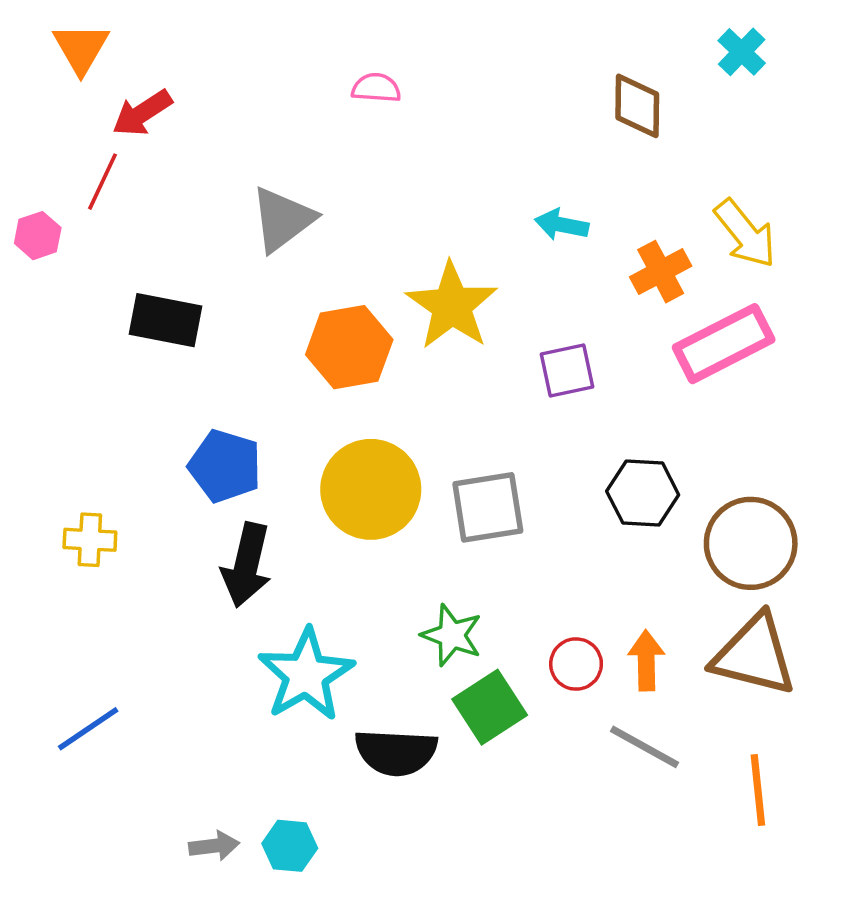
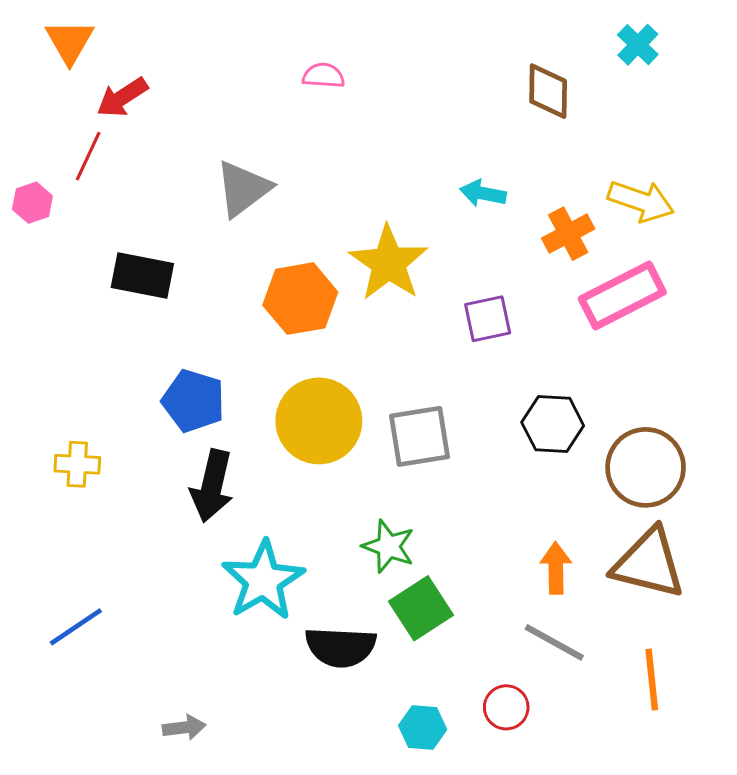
yellow arrow: (745, 234) -> (641, 201), turned -32
red circle: (576, 664) -> (506, 707), moved
cyan hexagon: (290, 846) -> (423, 727), moved

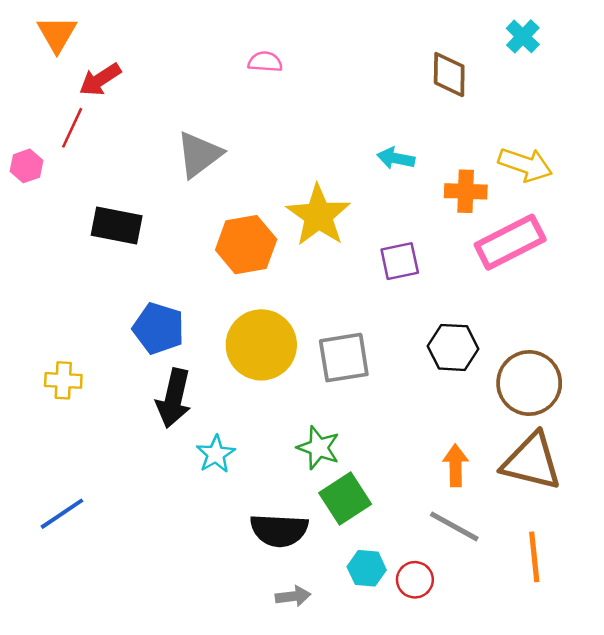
orange cross: (568, 234) -> (466, 191), turned 30
cyan star: (263, 580) -> (216, 454), moved, size x0.6
gray arrow: (184, 727) -> (293, 596), moved
cyan hexagon: (423, 727) -> (367, 568), moved

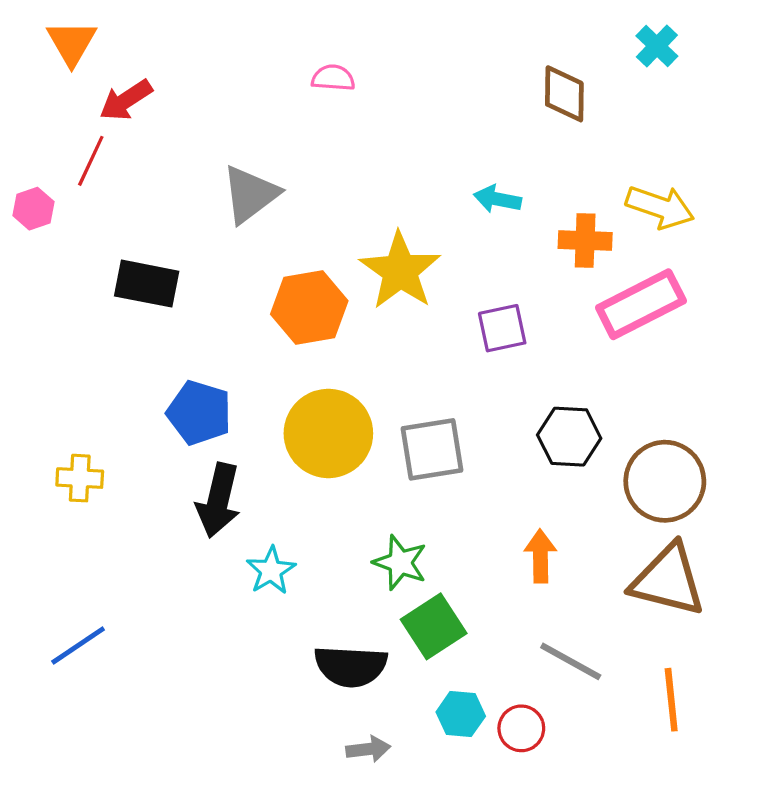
orange arrow: (456, 465) -> (540, 556), moved

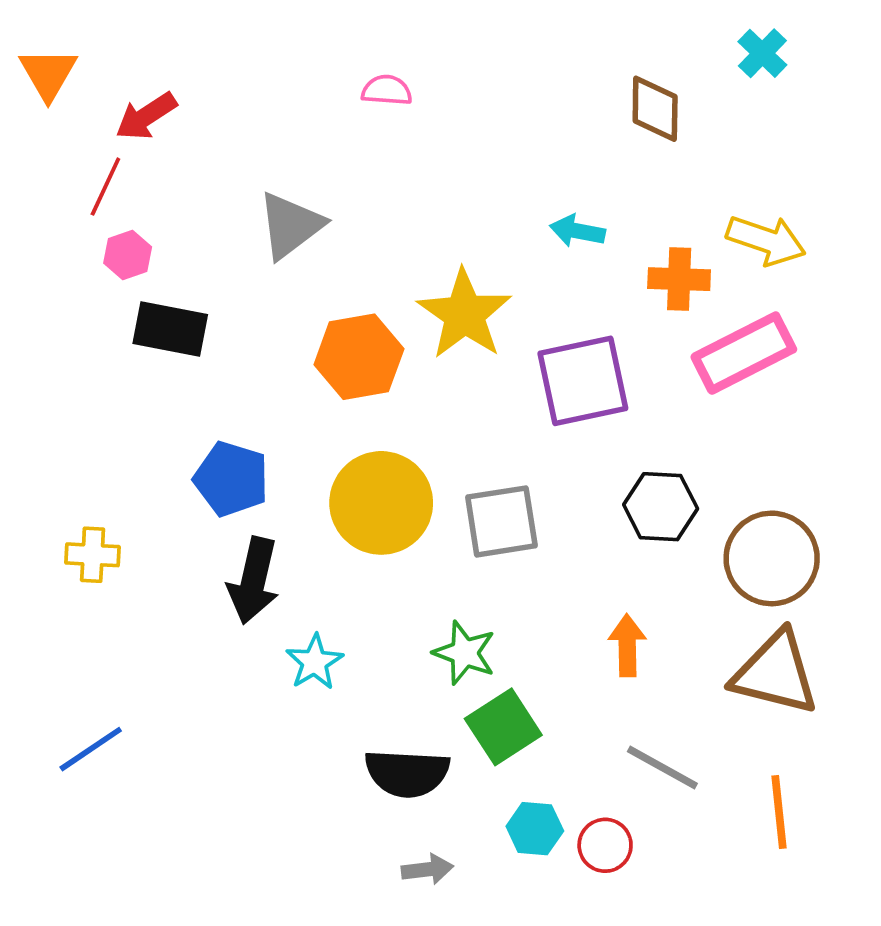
orange triangle: (72, 43) -> (48, 74), moved
pink hexagon: (33, 209) -> (128, 255), moved
purple square: (502, 328) -> (583, 381), size x1.6

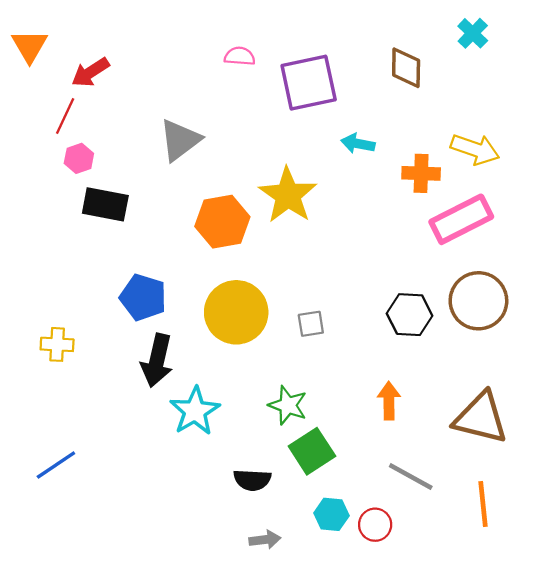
purple square: (583, 381) -> (309, 83), moved
gray square: (501, 521) -> (311, 324), size x0.6
brown circle: (772, 558) -> (478, 301), moved
cyan star: (315, 662) -> (195, 411), size x1.4
black semicircle: (407, 773) -> (252, 480), size x0.7

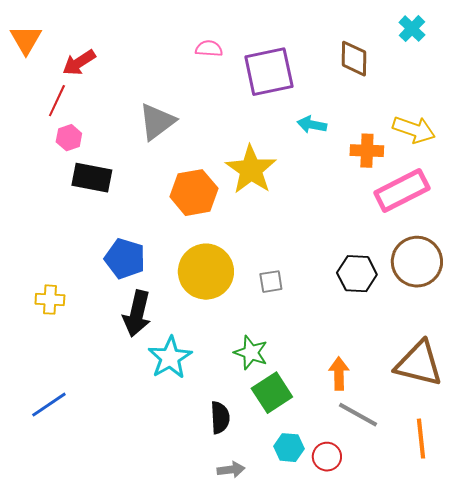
orange arrow: (389, 401) -> (339, 374), moved
black semicircle: (252, 480) -> (220, 418), turned -96

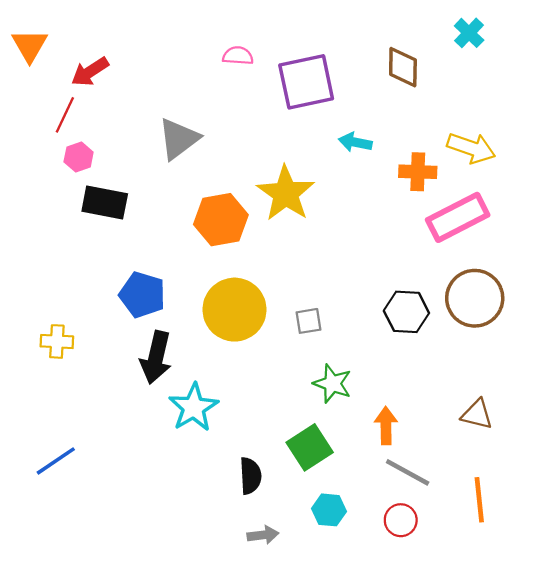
green star: (251, 353) -> (332, 384), moved
brown triangle: (419, 364) -> (477, 414), size x0.6
red circle: (327, 457) -> (401, 520), moved

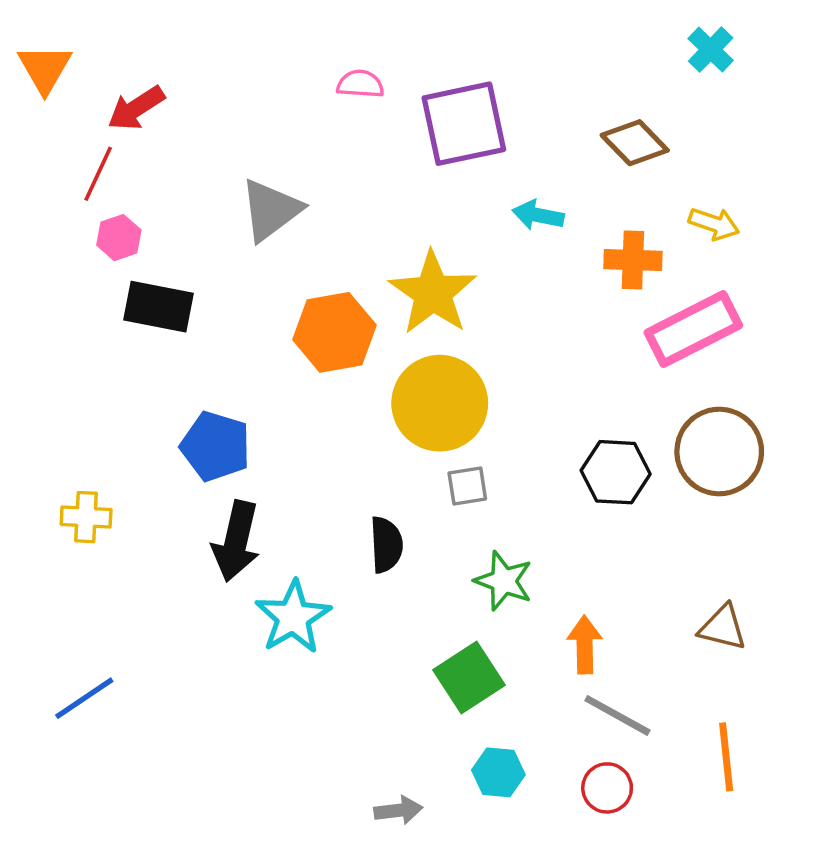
brown diamond: (403, 67) -> (635, 143), moved, turned -45
yellow arrow: (471, 148) -> (714, 224), size x0.7
yellow circle: (235, 310) -> (440, 403), moved
black semicircle: (250, 476) -> (386, 545), moved

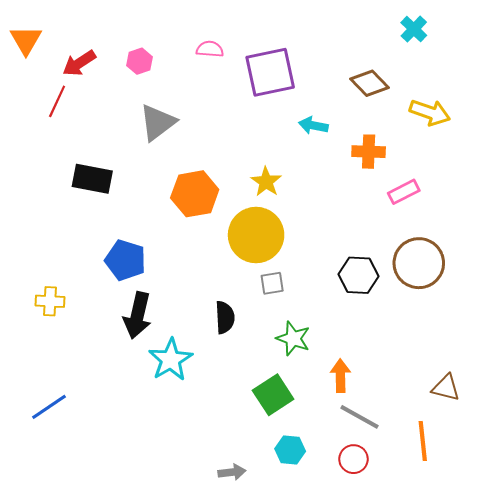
yellow arrow: (714, 224) -> (430, 112), moved, size x1.4
pink hexagon: (119, 238) -> (139, 61), moved
yellow star: (433, 293) -> (266, 182), moved, size x0.6
pink rectangle: (693, 329) -> (404, 192), size x0.6
brown triangle: (723, 627) -> (446, 388), moved

